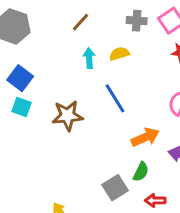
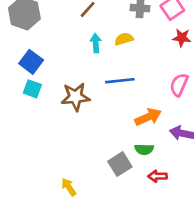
blue line: (115, 98) -> (120, 81), turned -64
green semicircle: (141, 172) -> (144, 149), turned 66

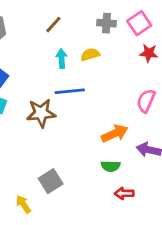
blue line: (120, 81) -> (70, 91), moved
gray square: (120, 164) -> (51, 181), moved
yellow arrow: (69, 187) -> (23, 204), moved

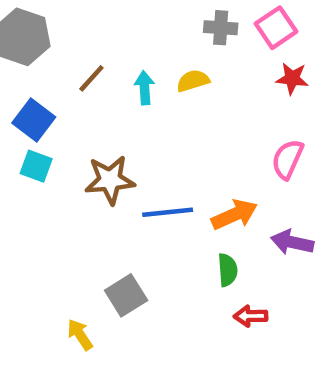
brown line: (53, 25) -> (91, 78), moved
blue line: (70, 91) -> (168, 212), moved
green semicircle: (111, 166) -> (228, 270), turned -96

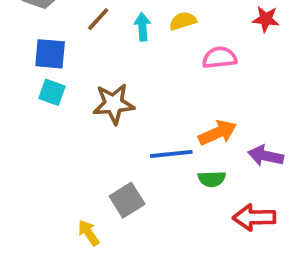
blue square: (34, 120) -> (50, 54), turned -32
pink semicircle: (288, 159) -> (219, 58), moved, turned 60
blue line: (168, 212) -> (171, 154), moved
green semicircle: (228, 270) -> (212, 179), turned 92
red arrow: (251, 316) -> (254, 217), moved, size x1.5

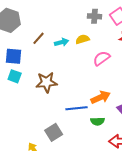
cyan arrow: (142, 27) -> (62, 42), turned 80
pink semicircle: (219, 58) -> (102, 58), turned -30

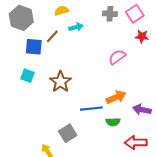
yellow semicircle: (83, 39) -> (62, 11), moved
cyan arrow: (62, 42) -> (76, 27), moved
blue square: (14, 56) -> (34, 47), moved
brown star: (47, 82) -> (60, 82), turned -30

